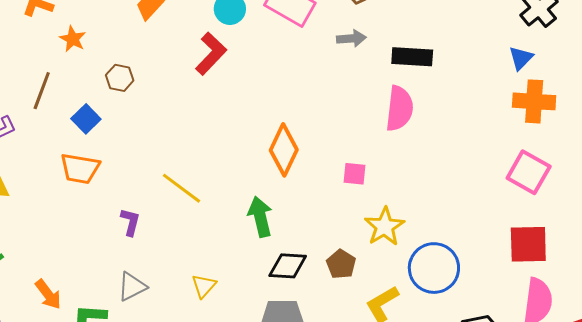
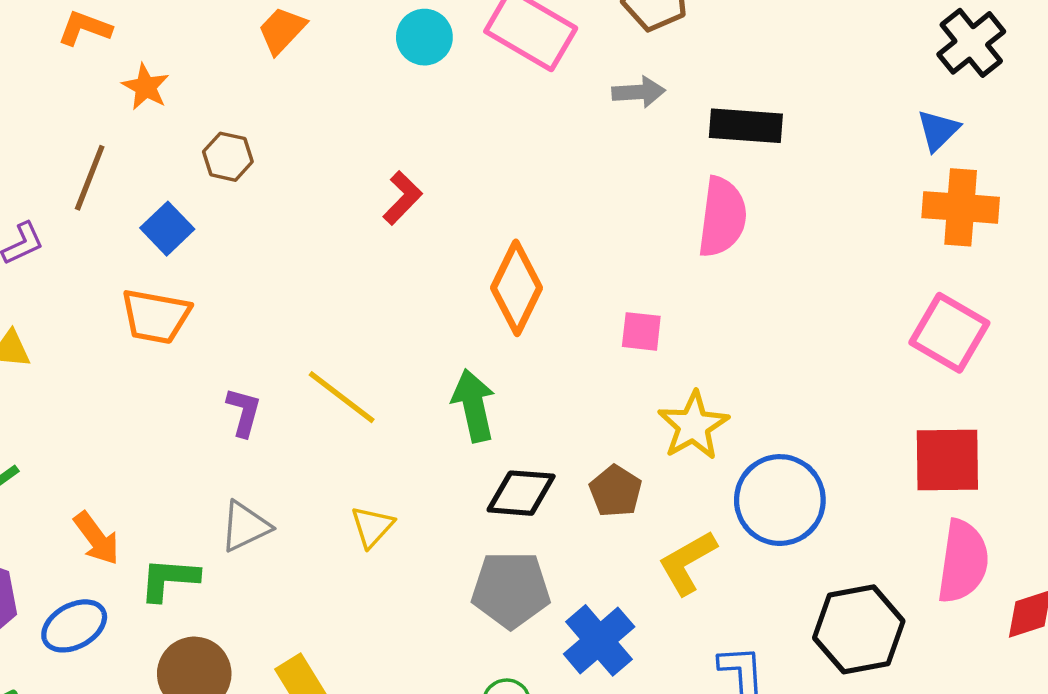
red L-shape: (211, 54) -> (402, 198), moved, size x0.7
yellow line: (182, 188) -> (342, 397), moved

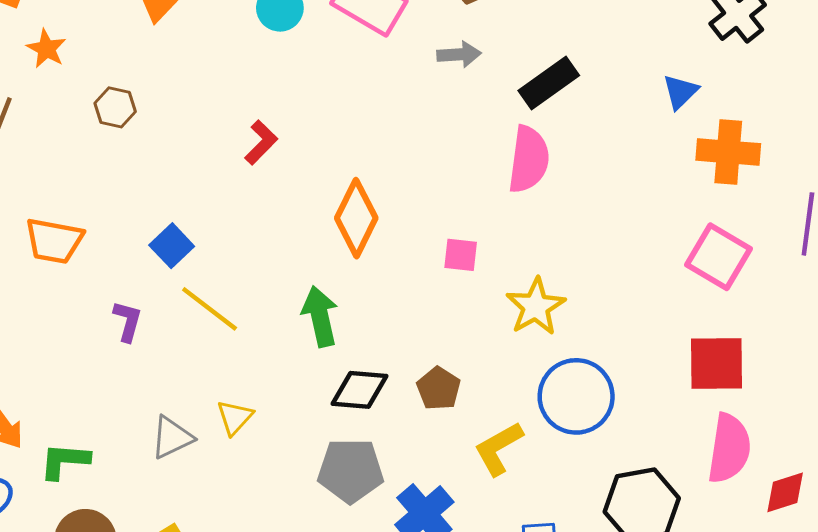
black rectangle: (746, 126) -> (549, 83), turned -40
blue triangle: (938, 130) -> (680, 92), moved
blue square: (167, 229) -> (172, 246), moved
yellow star: (693, 426) -> (536, 307), moved
gray triangle: (245, 526) -> (172, 437), moved

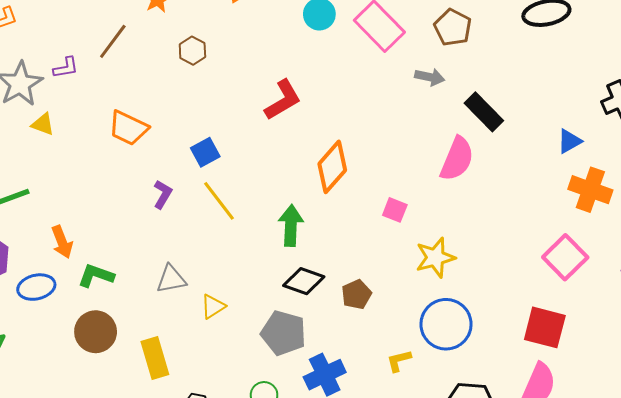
black rectangle: (549, 83) -> (484, 112), turned 66
red L-shape: (261, 142) -> (283, 100), size x1.4
yellow triangle: (235, 417) -> (213, 306), moved
yellow L-shape: (499, 448) -> (399, 361), moved, size x0.7

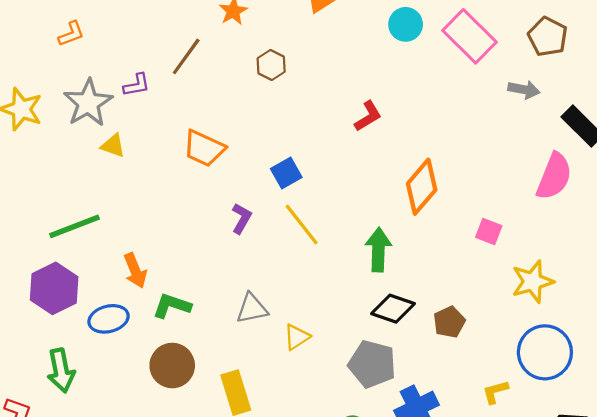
red L-shape: (283, 100) -> (368, 116), size x0.7

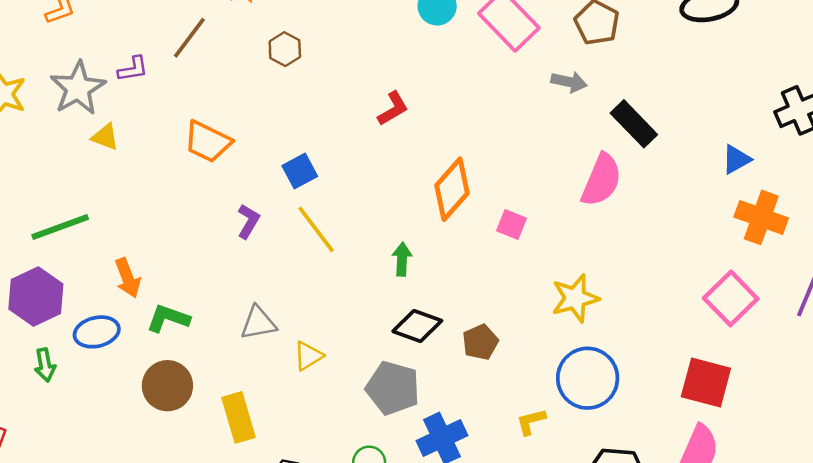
pink square: (489, 232) -> (512, 224), moved
green arrow: (378, 250) -> (402, 259), size x0.7
green arrow: (61, 371) -> (45, 365), moved, size x0.7

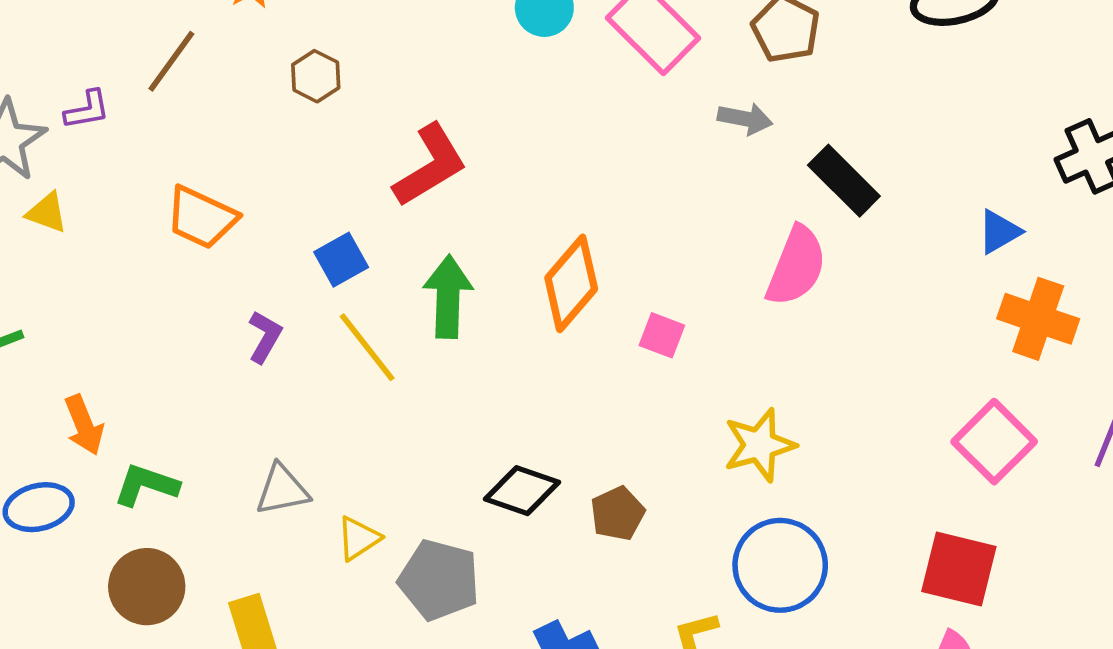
red L-shape: (393, 109) -> (430, 166), moved, size x1.6
green arrow: (402, 259) -> (448, 297), moved, size x1.6
gray pentagon: (393, 388) -> (439, 580), moved

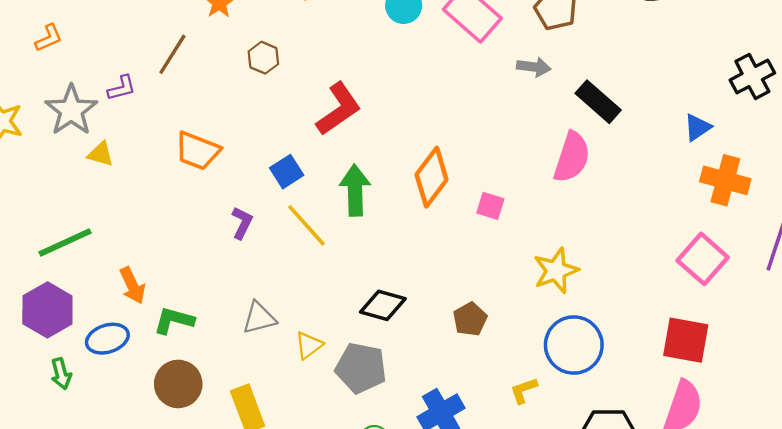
black diamond: (522, 491) -> (383, 305), moved

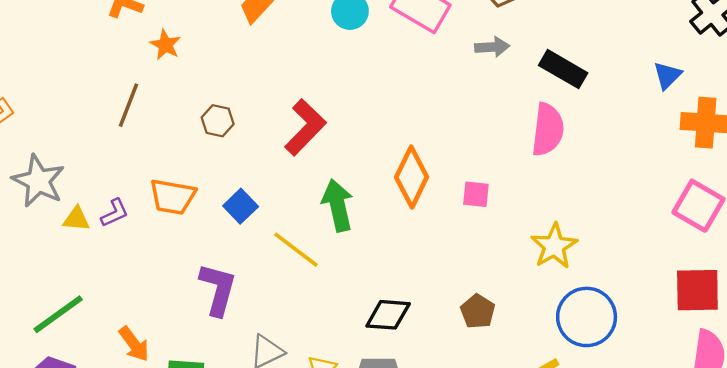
brown hexagon: (263, 58) -> (218, 121), moved
purple L-shape: (122, 88) -> (115, 213), moved
blue square: (287, 172) -> (241, 206), moved
purple L-shape: (242, 223) -> (218, 289), moved, size x1.6

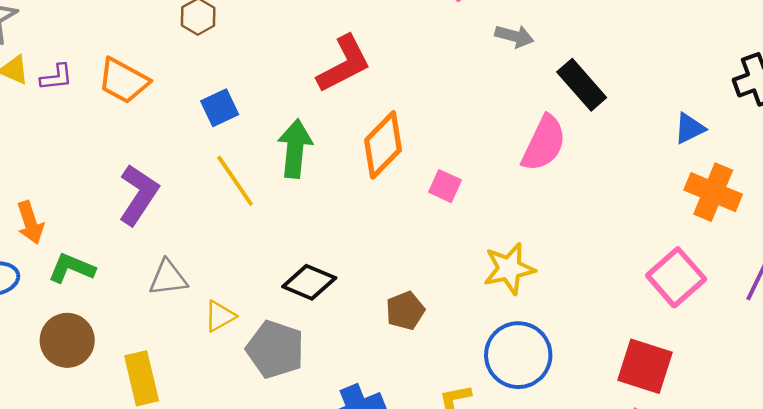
red L-shape: (305, 127) -> (344, 64), moved
blue square: (241, 206) -> (220, 108), moved

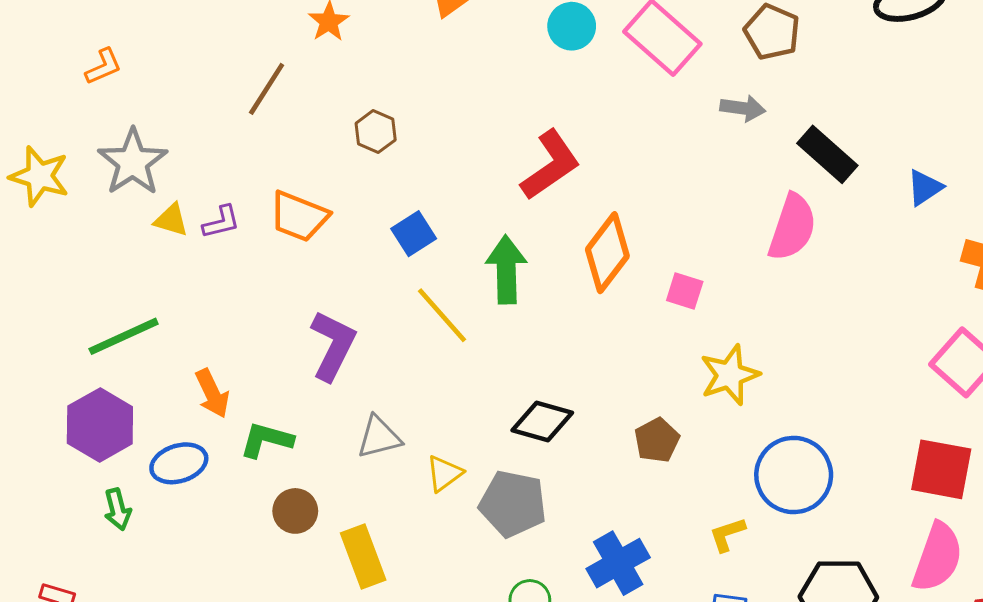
blue triangle: (690, 128) -> (925, 187), moved
yellow star: (509, 269) -> (730, 375), moved
brown circle: (67, 340) -> (295, 511), moved, size x0.7

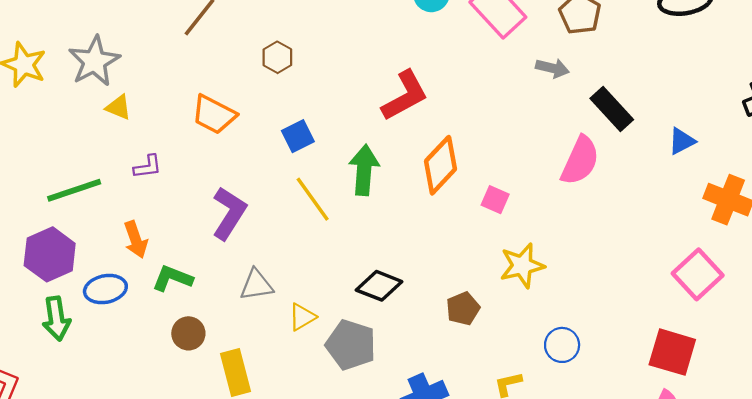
purple L-shape: (221, 222) -> (148, 167), moved
blue circle: (794, 475) -> (562, 345), size x0.6
green arrow: (118, 509) -> (56, 318), size x1.4

